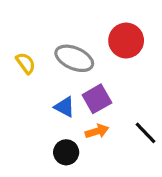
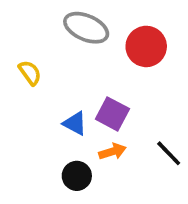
gray ellipse: (74, 58) -> (86, 28), moved
purple square: (97, 99) -> (112, 114), turned -32

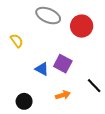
orange arrow: (112, 151) -> (63, 95), moved
black circle: (77, 176) -> (24, 101), moved

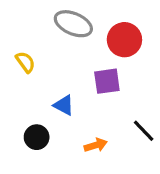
purple square: (63, 64) -> (107, 81), moved, turned -36
black circle: (24, 101) -> (37, 137), moved

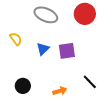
red circle: (124, 40) -> (85, 14), moved
blue triangle: (64, 105) -> (43, 49), moved, turned 48

